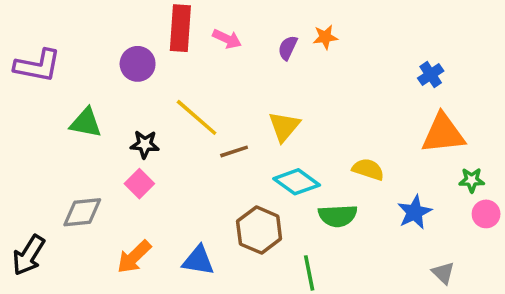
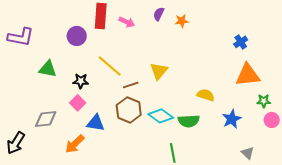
purple semicircle: (288, 48) -> (159, 14), moved
cyan diamond: (297, 182) -> (161, 116), moved
brown hexagon: (259, 230) -> (129, 110), moved
blue triangle: (198, 260) -> (96, 123), moved

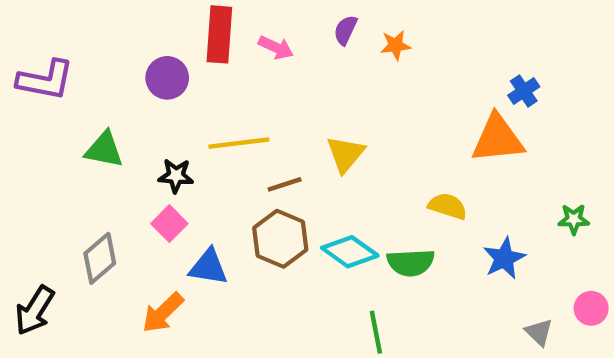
yellow line: (110, 66) -> (239, 143), turned -48
orange triangle: (248, 75) -> (498, 139), moved
gray diamond: (46, 119) -> (100, 258), turned -35
pink circle: (272, 120) -> (591, 308), moved

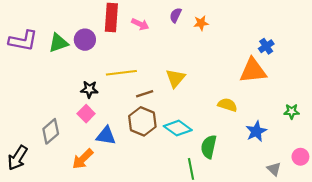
green triangle: (104, 150) -> (58, 43), moved, turned -30
green semicircle: (411, 263) -> (209, 147), moved, turned 105

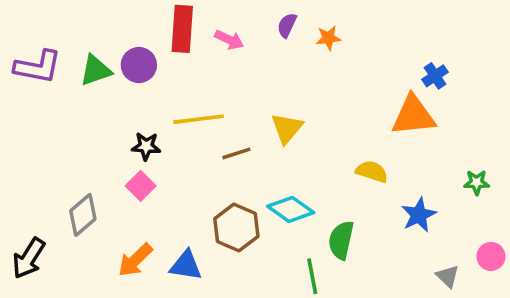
brown hexagon: (142, 121) -> (236, 228), moved
blue triangle: (106, 136) -> (186, 265), moved

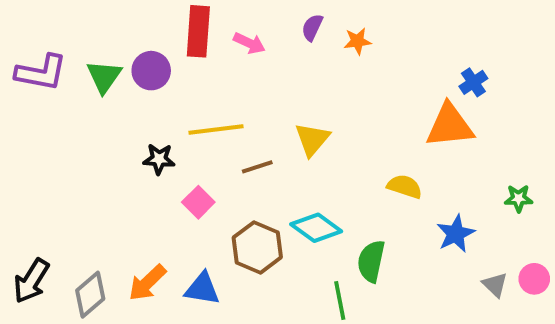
green triangle: (96, 70) -> (104, 77), turned -36
pink square: (141, 186) -> (198, 202), moved
gray diamond: (83, 215) -> (90, 295), moved
gray triangle: (448, 276) -> (495, 285), moved

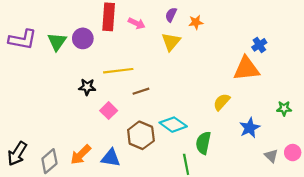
yellow triangle: (312, 139) -> (171, 42), moved
yellow semicircle: (405, 187) -> (222, 102), turned -66

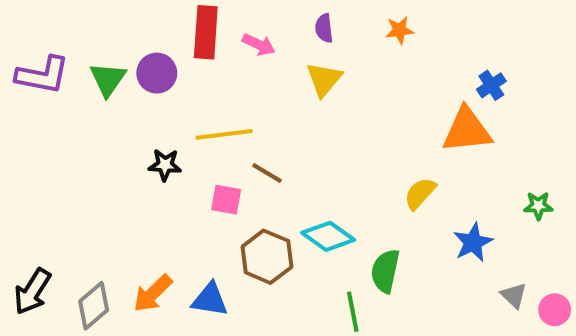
purple semicircle: (171, 15) -> (324, 28), turned -32
orange star: (196, 22) -> (400, 30), moved
brown line: (141, 91) -> (267, 173), turned 49
pink square: (109, 111) -> (226, 200), moved, turned -35
pink circle: (293, 153) -> (555, 310), moved

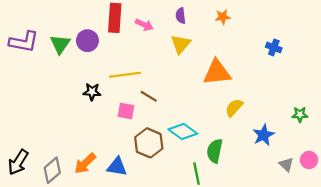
blue cross: (491, 85) -> (274, 47), turned -35
orange triangle: (467, 130) -> (217, 72), moved
pink circle: (555, 310) -> (309, 160), moved

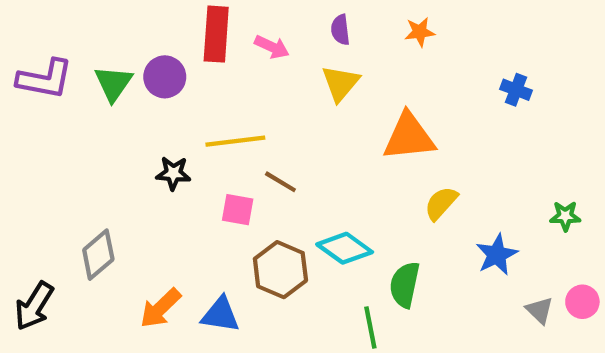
gray diamond: (52, 170) -> (98, 255), moved

